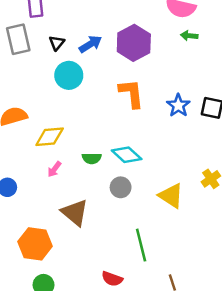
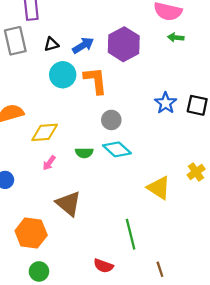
black triangle: (57, 43) -> (51, 44), turned 35
orange L-shape: (131, 93) -> (95, 80), moved
gray circle: (121, 187) -> (111, 120), moved

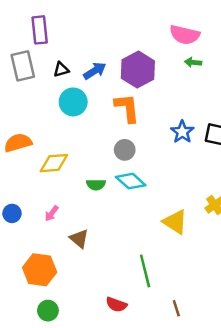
orange L-shape: (95, 80) -> (127, 108), moved
pink arrow: (49, 163) -> (52, 213), moved
brown triangle: (68, 204) -> (79, 239), size x0.7

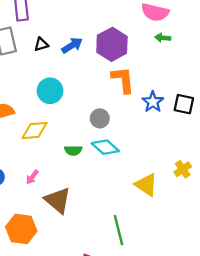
cyan circle: (73, 102) -> (50, 91), moved
orange L-shape: (127, 108) -> (123, 80), moved
brown triangle: (79, 239) -> (58, 200), size x1.5

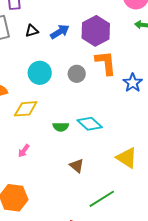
gray circle: (100, 118) -> (77, 74), moved
brown triangle: (58, 200) -> (77, 166), moved, size x0.6
green line: (119, 230) -> (102, 199), turned 72

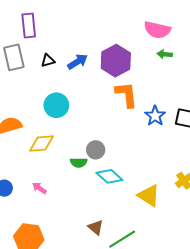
gray circle: (77, 74) -> (96, 150), moved
cyan diamond: (90, 124) -> (109, 176), moved
pink arrow: (24, 151) -> (39, 188), turned 88
brown triangle: (77, 166) -> (96, 227), moved

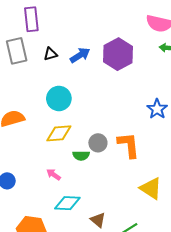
orange L-shape: (126, 95) -> (129, 145), moved
yellow diamond: (41, 143) -> (59, 133), moved
cyan diamond: (109, 176) -> (67, 203), moved, turned -40
pink arrow: (39, 188) -> (54, 175), moved

